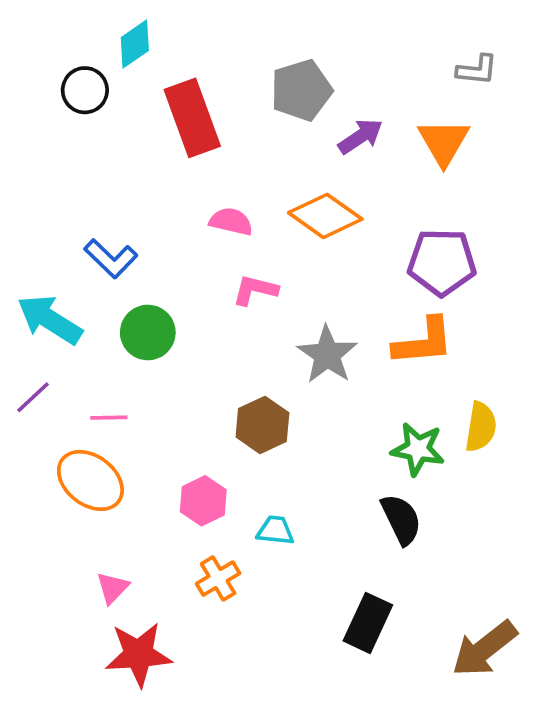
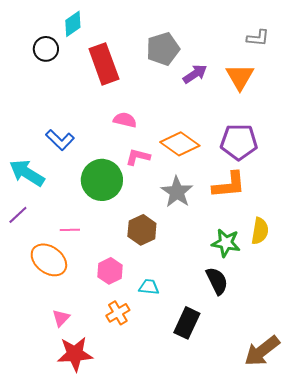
orange diamond: (325, 216) -> (180, 144), moved
green circle: (148, 333) -> (102, 180), moved, size x1.4
pink line: (109, 418) -> (70, 230), moved
black rectangle: (368, 623) -> (187, 323), moved

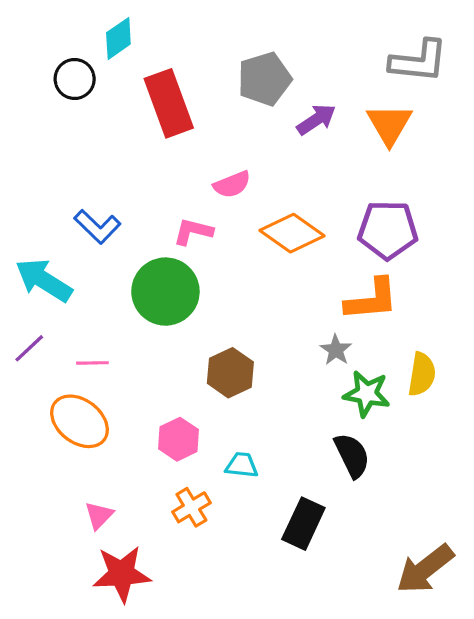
gray L-shape: (258, 38) -> (419, 61), size x1.6
pink semicircle: (125, 120) -> (232, 184), moved, turned 145
pink L-shape: (138, 157) -> (193, 231), moved
gray star: (177, 192) -> (336, 350), moved, size x0.6
pink line: (70, 230) -> (92, 363), moved

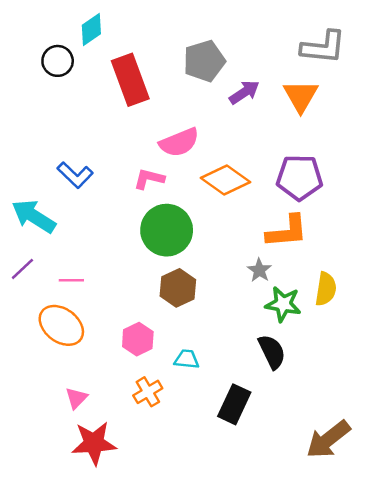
pink semicircle: (232, 184) -> (179, 142), size x1.4
green circle: (165, 292) -> (167, 230), moved

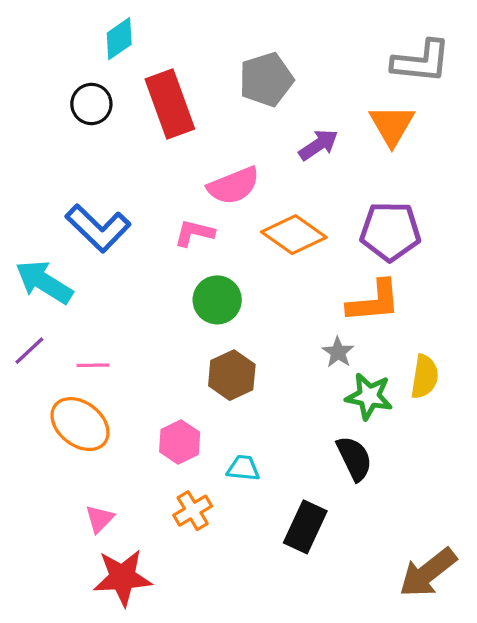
black circle: (58, 61) -> (91, 104), moved
purple arrow: (244, 92) -> (318, 145), moved
blue L-shape: (75, 175) -> (98, 228), size x1.4
green circle: (167, 230) -> (217, 300), size x0.7

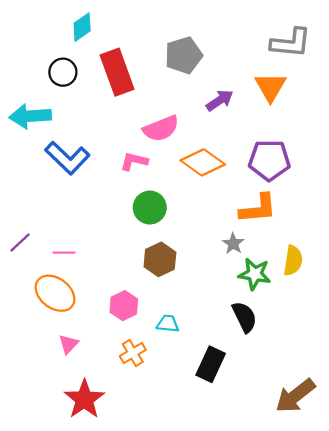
cyan arrow: (44, 282) -> (30, 116), moved, turned -36
pink triangle: (100, 519) -> (69, 344), moved
red star: (122, 578) -> (84, 399), turned -30

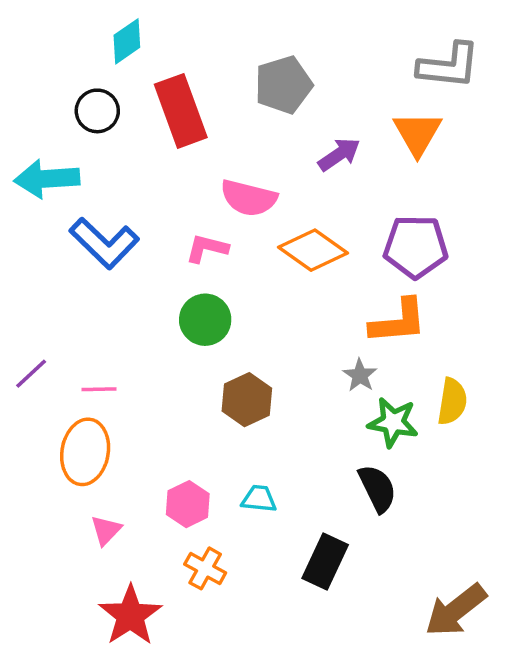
pink semicircle: (161, 129) -> (249, 198), turned 36
green circle: (150, 208) -> (205, 320), moved
orange ellipse: (55, 293) -> (85, 452), turned 63
pink hexagon: (124, 306) -> (188, 504), moved
orange cross: (133, 353) -> (205, 568), moved, turned -30

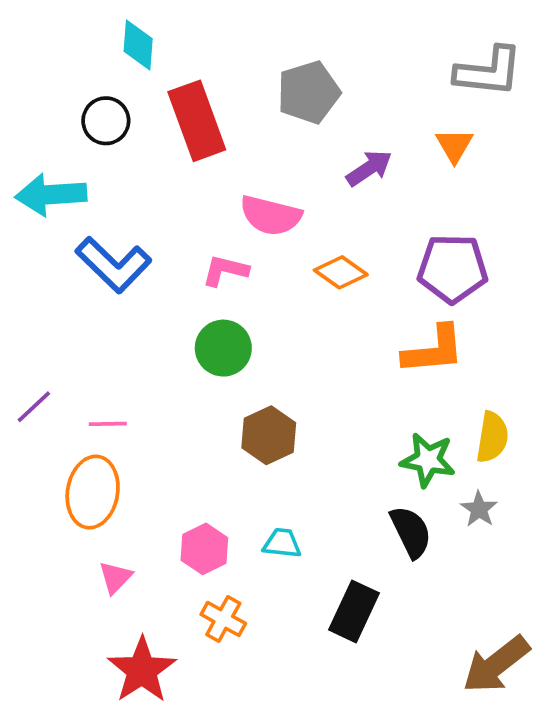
cyan diamond: (127, 41) -> (138, 45), turned -51
orange triangle: (417, 134) -> (454, 145), size x0.7
orange diamond: (313, 250) -> (341, 272), size x0.7
gray star: (360, 375) -> (479, 509), moved

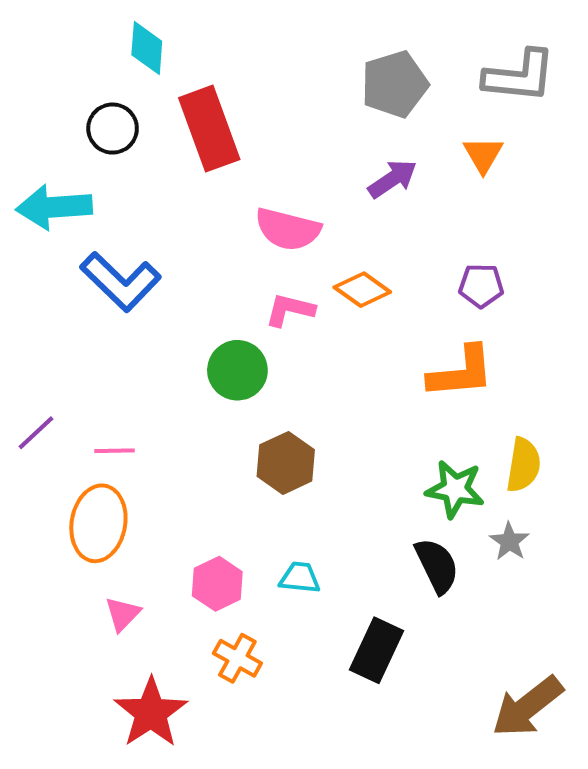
gray pentagon: (309, 92) -> (395, 84), moved
purple pentagon: (453, 269) -> (481, 286), size x0.6
pink L-shape: (225, 270) -> (290, 310), moved

